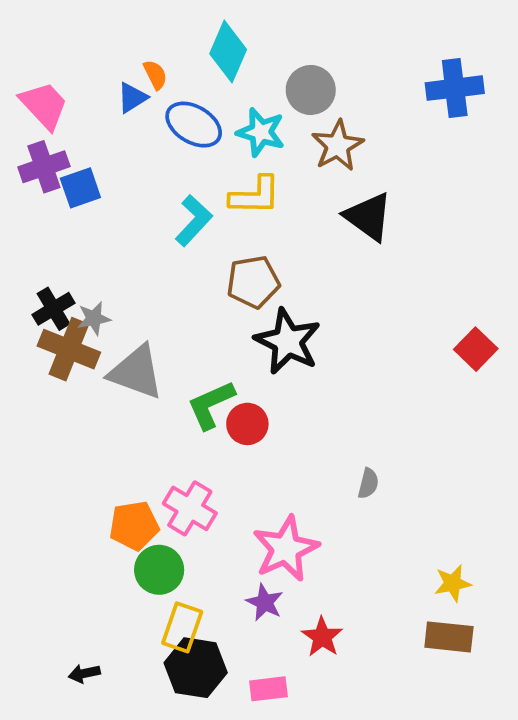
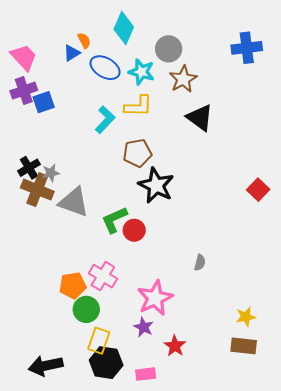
black arrow: (84, 673) -> (46, 366), size x2.0

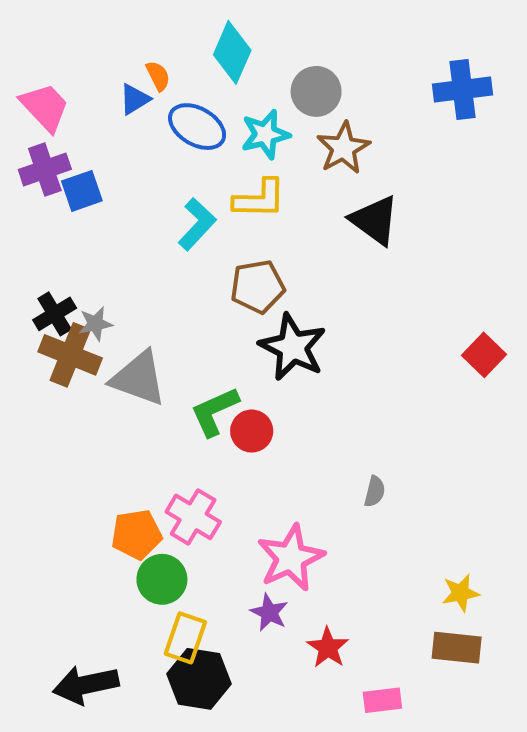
cyan star: (141, 72) -> (265, 134), turned -30
pink rectangle: (146, 374) -> (382, 700), moved

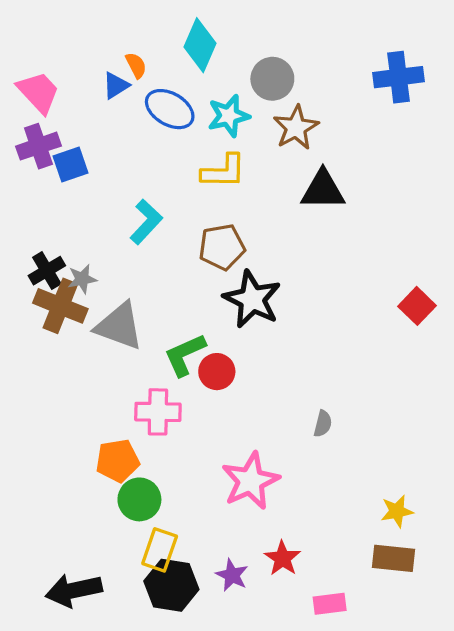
black triangle: (375, 220) -> (323, 190), turned -36
cyan L-shape: (197, 224) -> (146, 222), moved
pink cross: (193, 517) -> (158, 412), moved, turned -30
purple star: (269, 613) -> (232, 575), moved

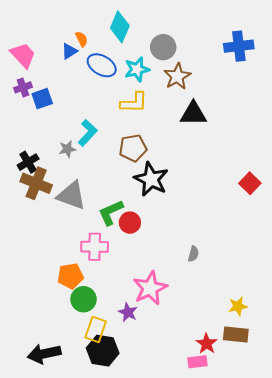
purple cross: (38, 146) -> (23, 87), size x0.7
gray star: (82, 279) -> (67, 149), moved
red star: (282, 558) -> (207, 344), moved
purple star: (232, 575) -> (128, 312), moved

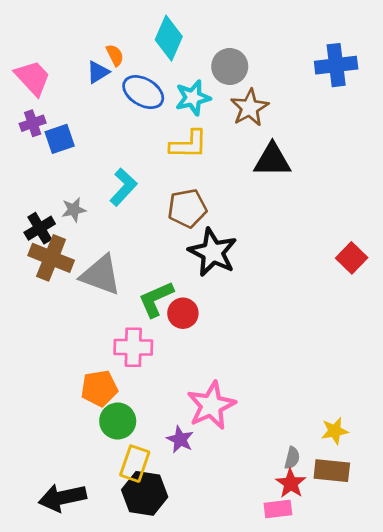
gray star: (67, 149) -> (74, 210), moved
gray semicircle: (193, 254) -> (292, 458), moved

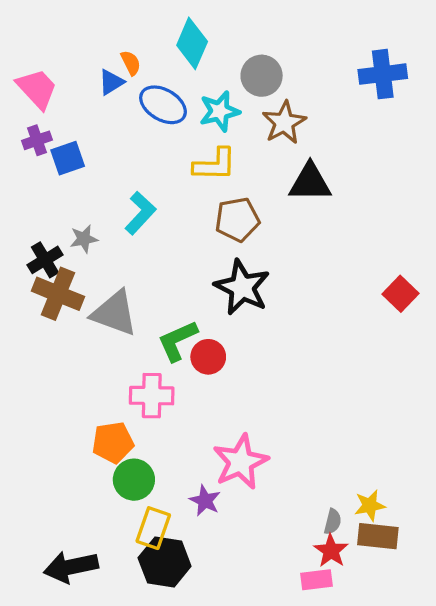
brown pentagon: (187, 208) -> (237, 219), moved
yellow star: (335, 431) -> (370, 505), moved

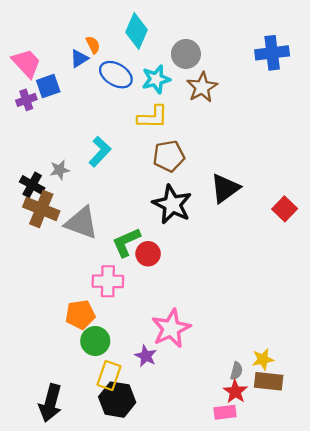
blue square: (68, 158) -> (48, 86), moved
black triangle: (310, 182) -> (225, 188), moved, turned -36
black cross: (45, 260) -> (32, 185), turned -30
black arrow: (71, 567) -> (50, 403), turned -63

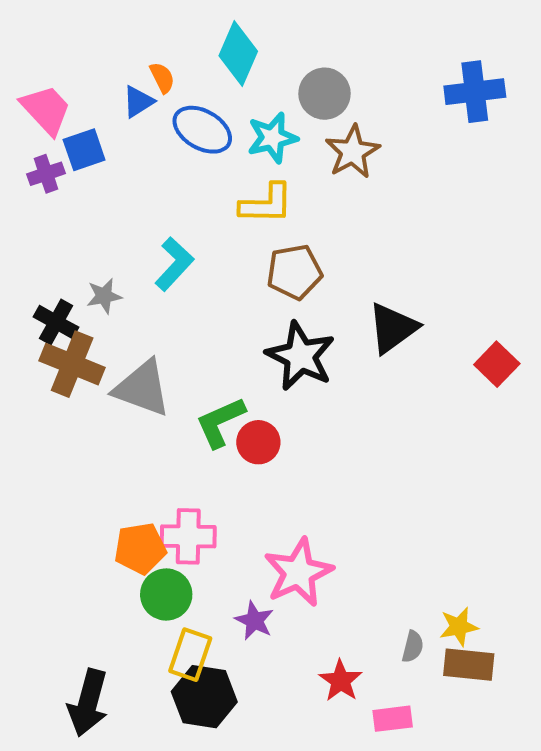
pink cross: (108, 281) -> (188, 536), moved
red star: (235, 392) -> (341, 681), moved

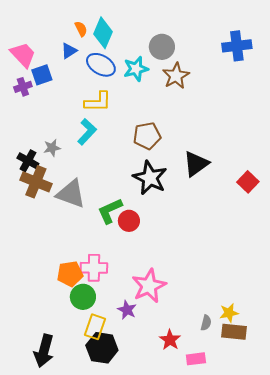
cyan diamond: (238, 54) -> (103, 33), moved
orange semicircle: (162, 78) -> (81, 29), moved
yellow L-shape: (266, 204) -> (98, 102), moved

